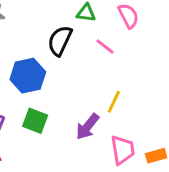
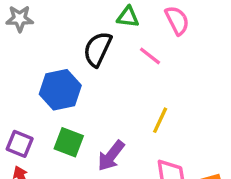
purple arrow: (88, 127) -> (111, 156), moved

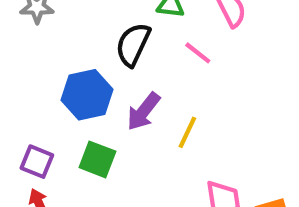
yellow line: (160, 120) -> (187, 132), moved
purple arrow: (111, 156) -> (143, 111), moved

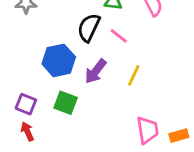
pink line: (198, 53) -> (119, 36), moved
yellow line: (187, 132) -> (134, 75), moved

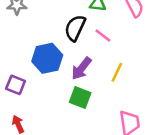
green square: (66, 103) -> (80, 98), moved
purple square: (26, 104) -> (16, 85), moved

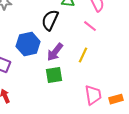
pink line: (103, 35) -> (90, 26), moved
green square: (80, 98) -> (54, 75), turned -30

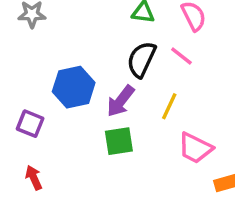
black semicircle: (50, 20) -> (141, 59), moved
pink trapezoid: (93, 95) -> (195, 148), moved, turned 125

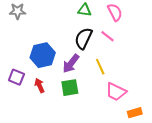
yellow line: (169, 106) -> (100, 67), turned -49
red arrow: (34, 178) -> (39, 85), moved

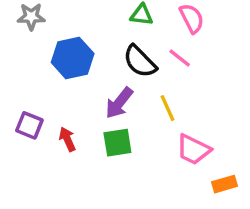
black semicircle: (83, 38) -> (140, 61), turned -70
blue hexagon: (43, 55) -> (73, 58), moved

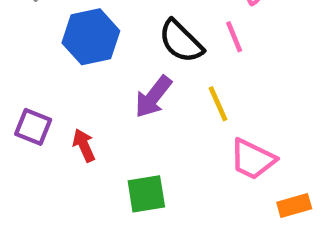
pink line: (180, 58) -> (234, 37), turned 30
green square: (117, 143) -> (146, 194), moved

